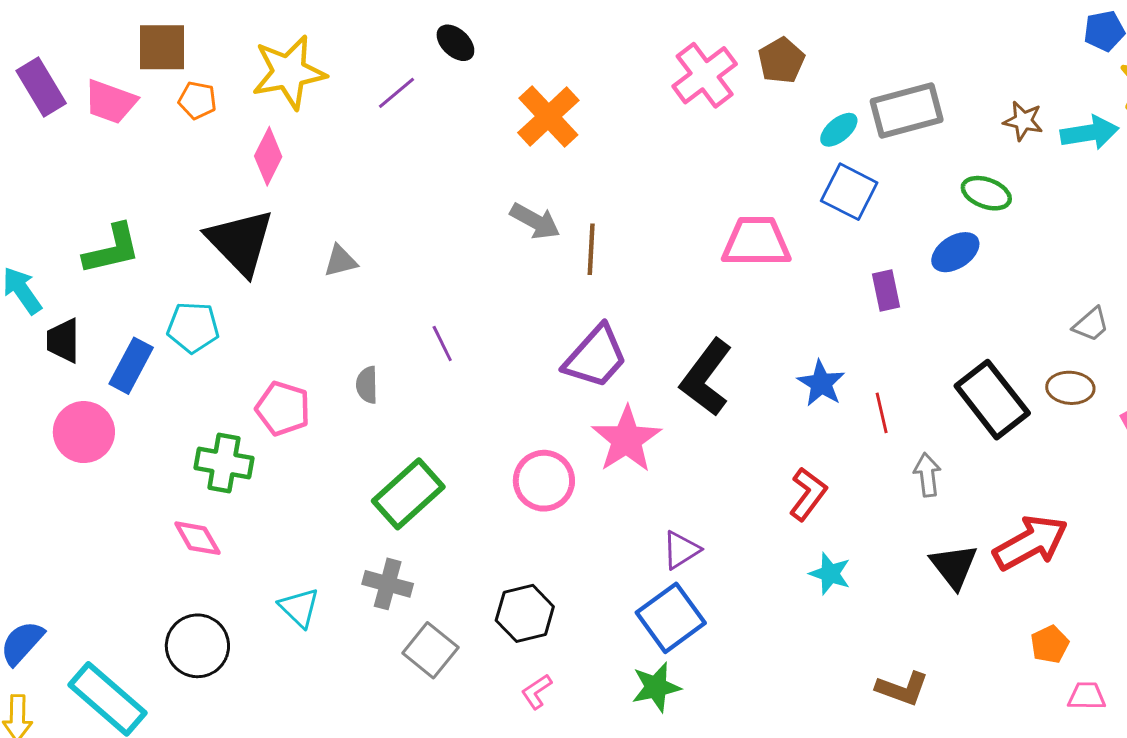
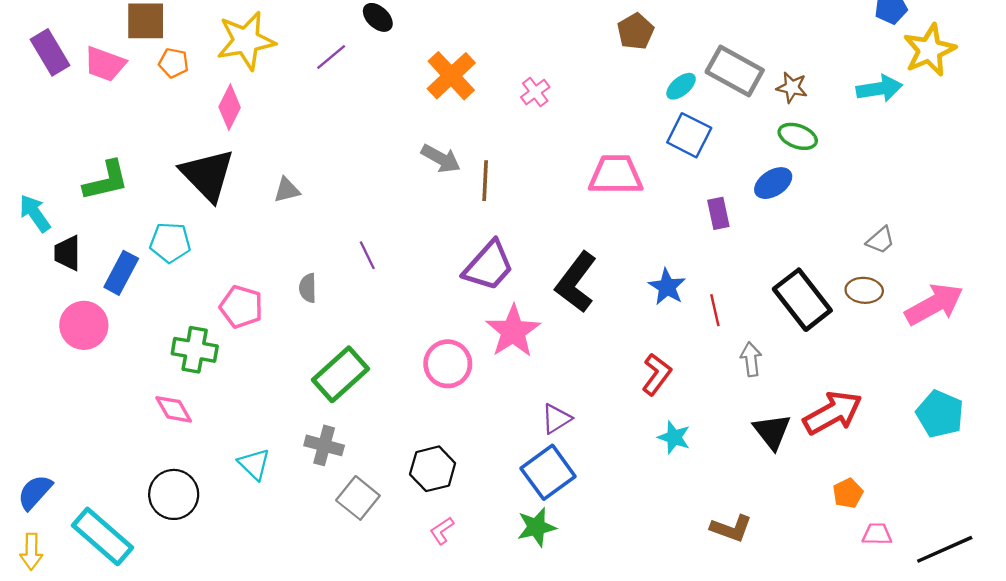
pink cross: (705, 75) -> (535, 92), moved, size x0.6
gray rectangle: (907, 111) -> (735, 71), turned 44
brown star: (1023, 121) -> (792, 87), moved

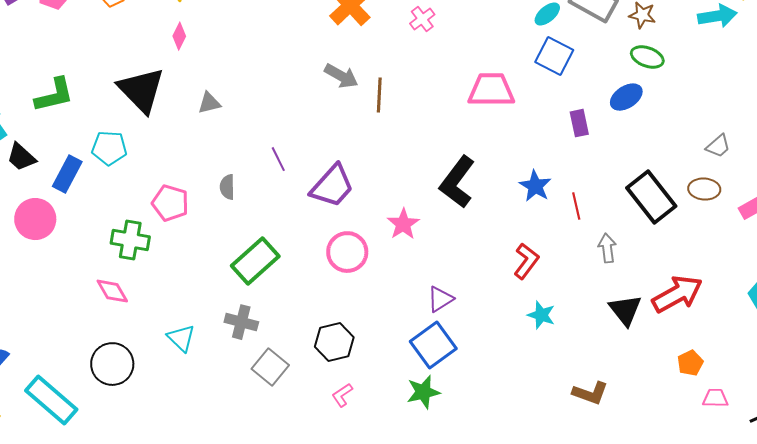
pink diamond: (230, 107) -> (179, 36), moved, size x0.7
black trapezoid: (68, 253) -> (21, 157), turned -48
purple trapezoid: (489, 266) -> (332, 186), moved
pink star: (513, 331) -> (403, 224), size x0.7

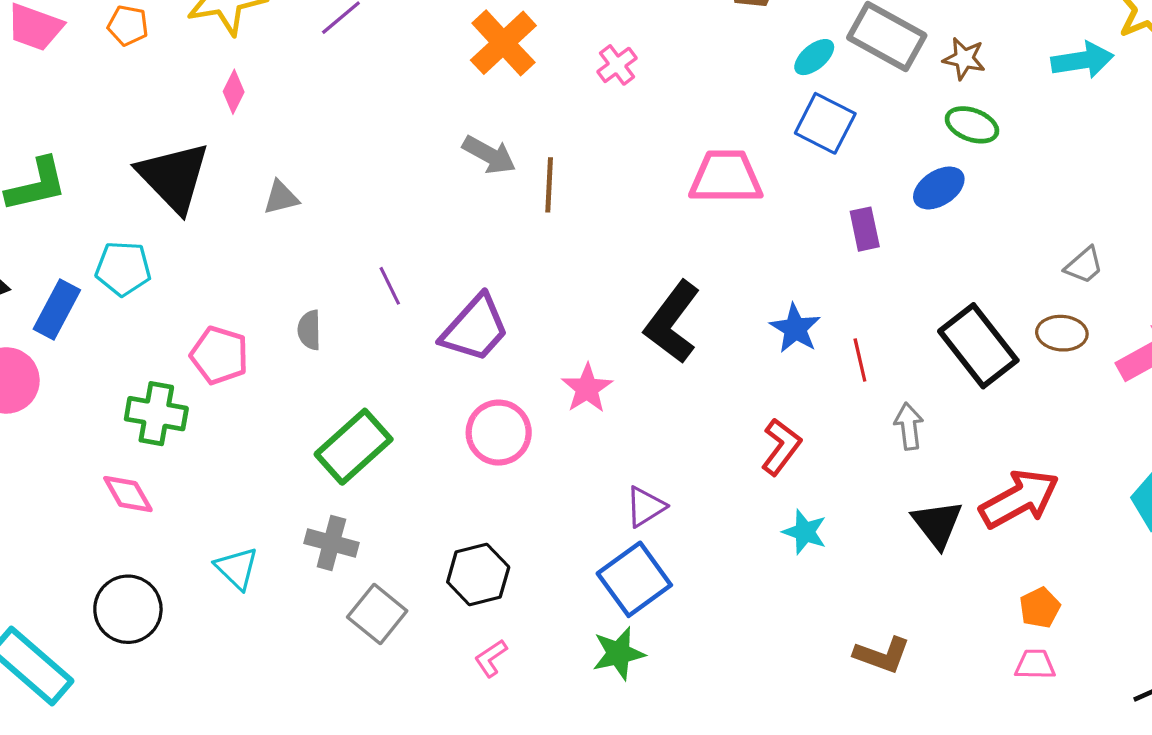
pink trapezoid: (715, 398) -> (1035, 664), moved

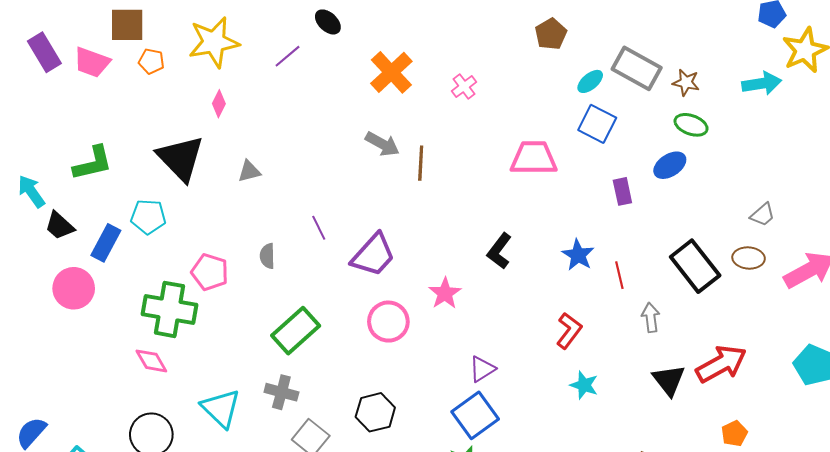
black L-shape: (672, 322) -> (499, 251), size x0.7
green cross: (156, 414) -> (169, 309), size x1.4
cyan triangle: (237, 568) -> (221, 408), size x1.4

